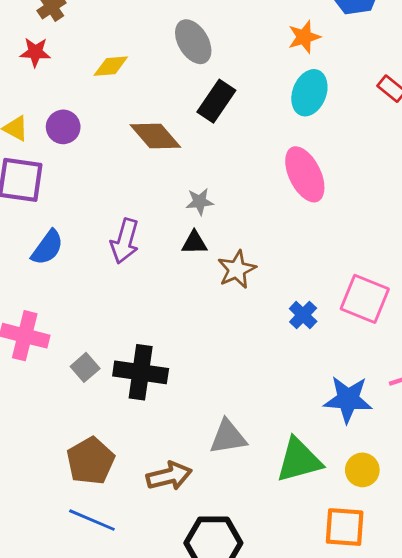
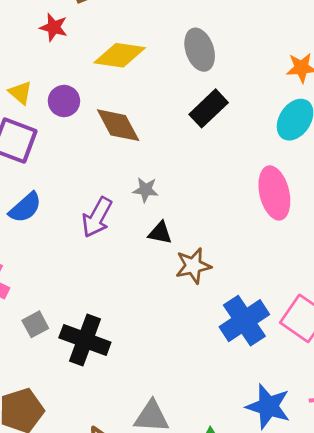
yellow diamond: (111, 66) -> (120, 55), size x1.5
brown diamond: (155, 136) -> (118, 125), moved
gray star: (200, 202) -> (145, 190), moved
blue cross: (303, 315) -> (244, 321), size x1.8

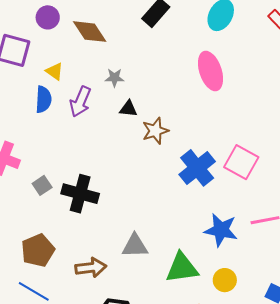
yellow triangle: (20, 93) -> (55, 71), moved
blue semicircle: (25, 208) -> (43, 99), moved, turned -40

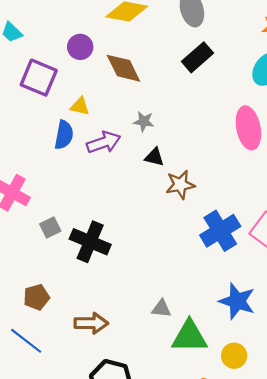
yellow triangle: (55, 71) -> (80, 106), turned -30
purple arrow: (80, 102) -> (104, 142), turned -140
gray triangle: (135, 246) -> (161, 309), moved, size x0.7
brown pentagon: (38, 250) -> (36, 297), size x0.7

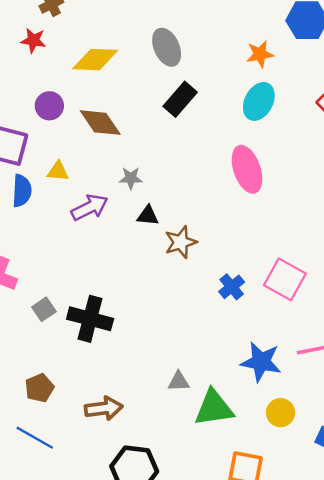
blue semicircle: (64, 135) -> (22, 191), moved
blue cross: (220, 231) -> (232, 287), size x0.6
yellow circle: (234, 356) -> (281, 413), moved

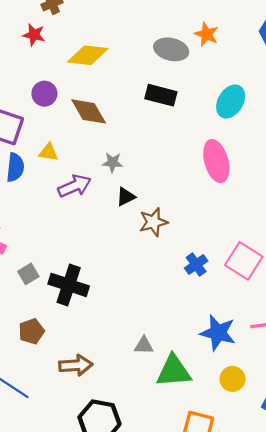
gray ellipse: (167, 47) -> (171, 49), moved, turned -56
orange star: (260, 54) -> (207, 34), moved, turned 30
black rectangle: (180, 99) -> (161, 95), turned 60
black triangle: (148, 216) -> (126, 197), turned -36
brown pentagon: (39, 388) -> (31, 331), moved

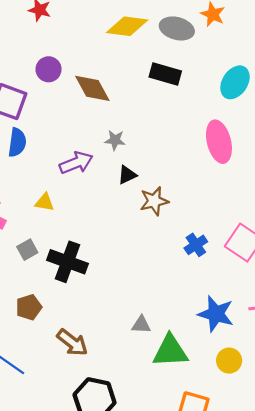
yellow diamond: (88, 55) -> (127, 26), moved
yellow triangle: (48, 152) -> (44, 202), moved
brown arrow: (76, 365) -> (72, 343), turned 40

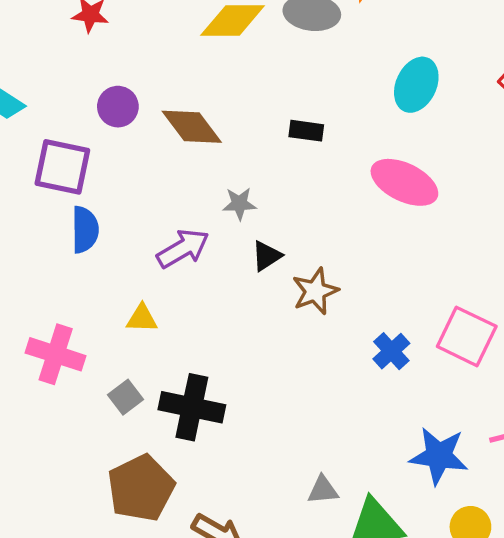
black rectangle: (165, 74) -> (306, 131), moved, size x0.7
pink ellipse: (219, 142) -> (404, 182), turned -42
brown pentagon: (29, 307) -> (141, 488), size x1.6

